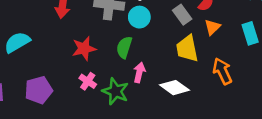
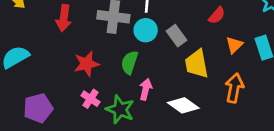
gray rectangle: (182, 15) -> (176, 36), moved
orange triangle: (212, 27) -> (234, 45), moved
orange arrow: (222, 71) -> (234, 88), turned 36

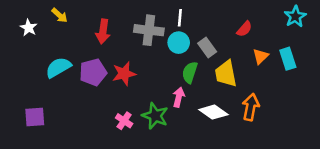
green semicircle: (129, 62) -> (190, 72), moved
orange arrow: (234, 88) -> (251, 107), moved
pink cross: (91, 99) -> (124, 121), moved
purple pentagon: (38, 108) -> (93, 72), moved

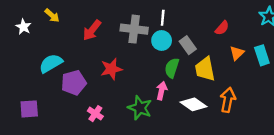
red arrow: (103, 31) -> (92, 30), turned 30
purple pentagon: (93, 72) -> (74, 83), moved
pink cross: (124, 121) -> (95, 114), moved

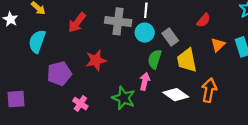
cyan semicircle: (51, 63) -> (37, 41), moved, turned -40

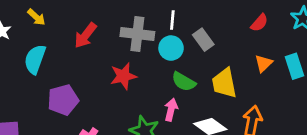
red semicircle: (203, 20) -> (259, 23), moved
gray rectangle: (170, 37) -> (203, 40), moved
green semicircle: (155, 59) -> (184, 82), turned -78
red star: (96, 60) -> (123, 76), moved

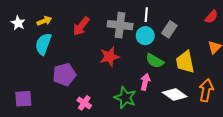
yellow arrow: (36, 17) -> (44, 21), moved, turned -64
gray rectangle: (203, 40) -> (169, 29), turned 70

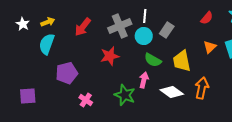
gray cross: (120, 25) -> (120, 26), turned -30

